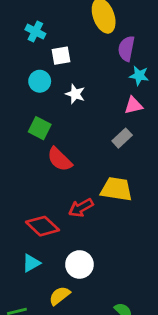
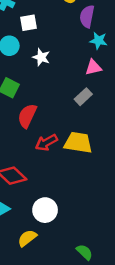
red semicircle: (60, 159) -> (27, 116), turned 70
red arrow: (81, 208) -> (46, 143), moved

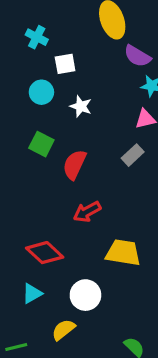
purple semicircle: (87, 16) -> (137, 56), turned -70
red semicircle: (27, 116) -> (74, 165), moved
yellow trapezoid: (78, 143) -> (123, 253), moved

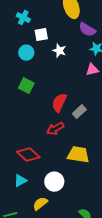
white star: (81, 106) -> (59, 51), moved
gray rectangle: (133, 155) -> (79, 112), moved
red semicircle: (74, 165) -> (59, 103), moved

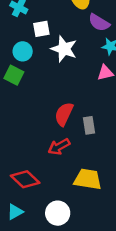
white star: (59, 51) -> (64, 49), size x1.5
green square: (26, 86) -> (14, 75), moved
gray rectangle: (79, 112) -> (89, 125), turned -56

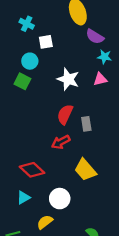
white star: (64, 49) -> (68, 79), moved
yellow trapezoid: (88, 179) -> (85, 170), turned -140

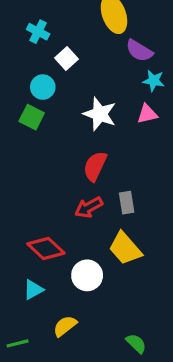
white square: (46, 42) -> (67, 59), turned -32
gray rectangle: (86, 124) -> (127, 203), moved
white circle: (60, 199) -> (87, 275), moved

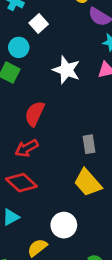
red semicircle: (95, 166) -> (35, 114), moved
red arrow: (89, 207) -> (27, 148), moved
white circle: (87, 275) -> (64, 225), moved

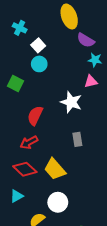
cyan circle: (19, 47) -> (39, 64), moved
white star: (66, 70) -> (71, 102), moved
yellow trapezoid: (88, 183) -> (55, 169), moved

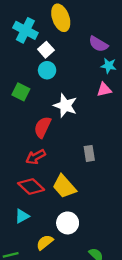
yellow ellipse: (69, 17) -> (61, 18), moved
cyan cross: (20, 28) -> (25, 30), size x1.5
white star: (71, 102) -> (65, 106), moved

